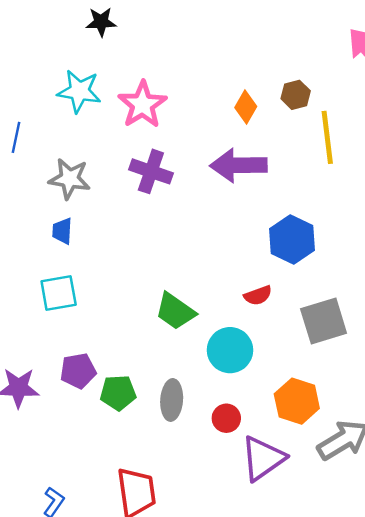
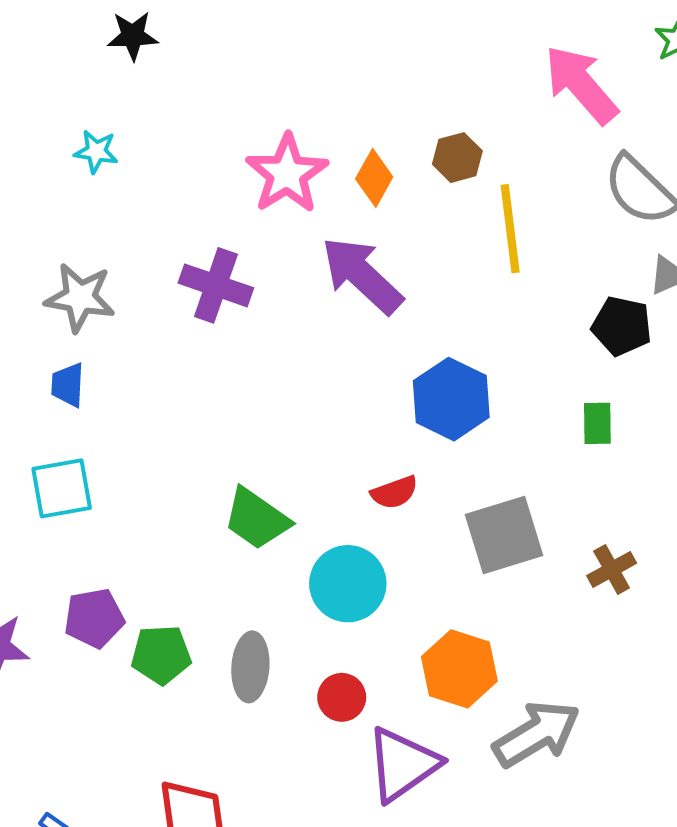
cyan star: (79, 91) -> (96, 151), size x0.6
pink star: (142, 105) -> (287, 174), moved
purple arrow: (238, 165) -> (362, 275), turned 44

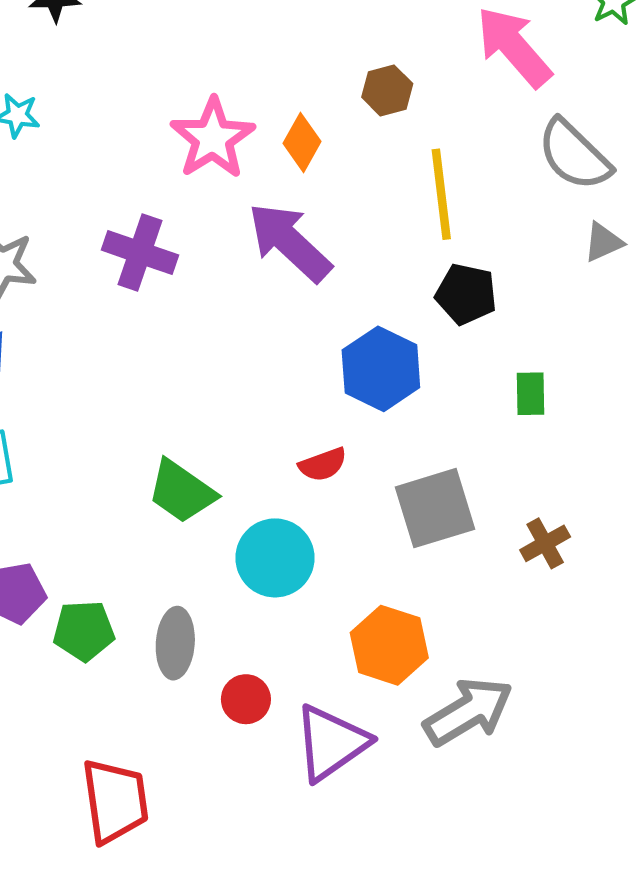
brown hexagon: (457, 158) -> (387, 90), moved
black pentagon: (622, 326) -> (466, 294), moved
red circle: (342, 697) -> (246, 699), moved

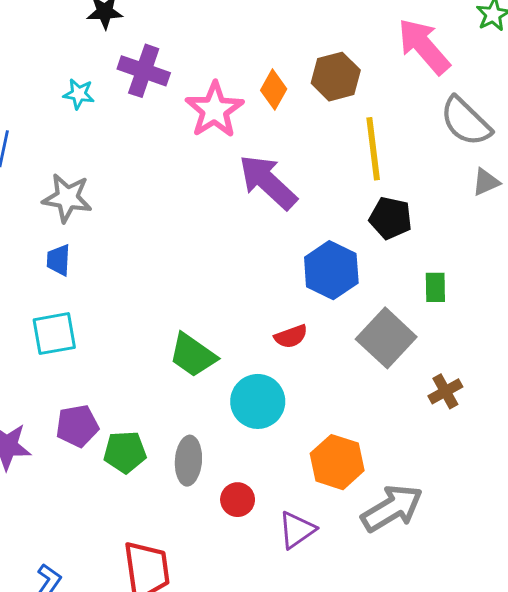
brown hexagon: (387, 90) -> (336, 77), size x1.4
orange diamond: (302, 142) -> (274, 90), moved
purple cross: (140, 253) -> (144, 71), moved
gray square: (435, 508) -> (386, 338), moved, turned -30
purple triangle: (331, 743) -> (297, 530), size x0.7

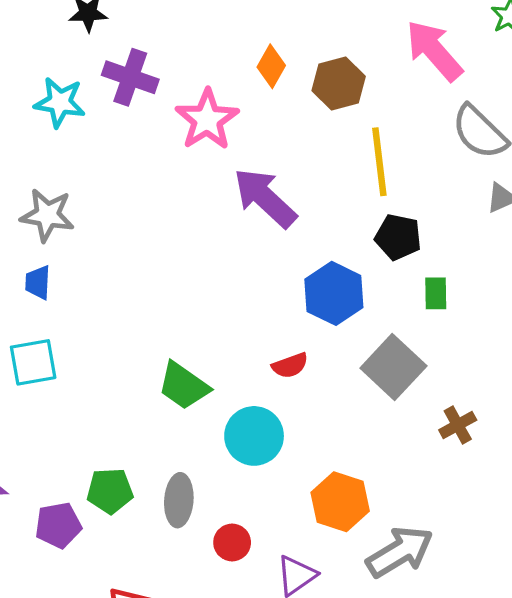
orange diamond: (274, 90) -> (271, 66), moved
cyan star: (79, 94) -> (60, 102), size x1.5
green rectangle: (435, 287) -> (436, 293), moved
purple pentagon: (77, 426) -> (58, 525), moved

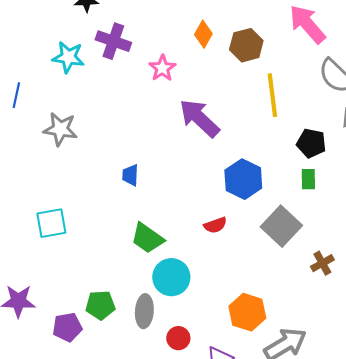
pink star: (207, 120) -> (162, 68), size x0.7
black pentagon: (398, 237) -> (311, 143), moved
blue trapezoid: (38, 282) -> (130, 175), moved
cyan circle: (254, 436) -> (171, 277), moved

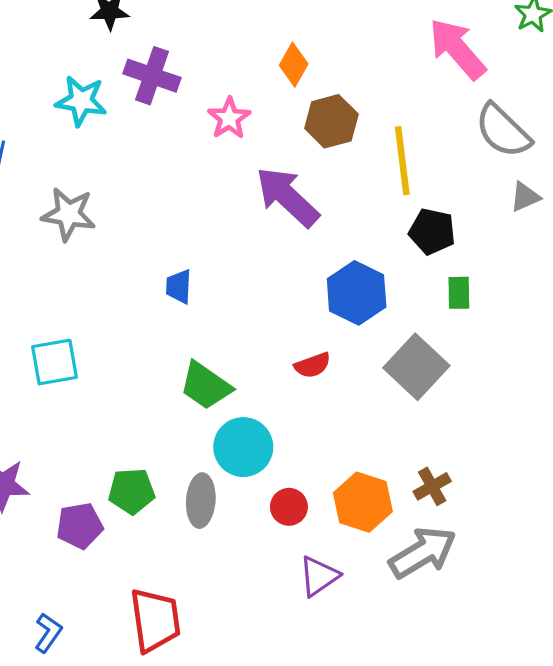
brown hexagon: (246, 45) -> (331, 121), moved
black pentagon: (311, 143) -> (432, 231), moved
brown cross: (322, 263) -> (432, 486), moved
red circle: (178, 338) -> (289, 507), moved

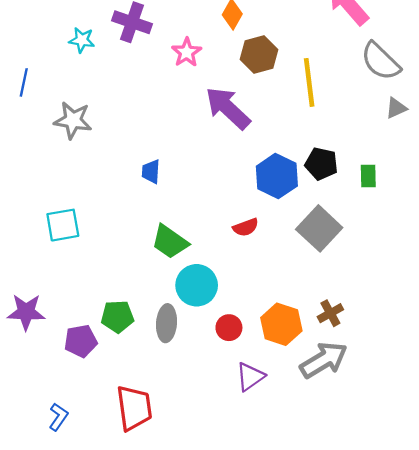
cyan star: (81, 101) -> (82, 40), size x0.7
black pentagon: (432, 231) -> (321, 164), moved
green rectangle: (459, 293) -> (368, 176), moved

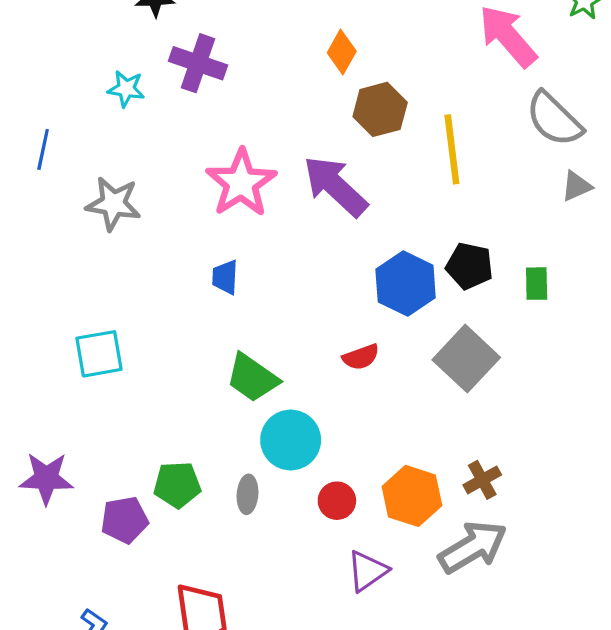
pink star: (187, 52) -> (241, 183), moved, size x1.6
gray ellipse: (167, 323) -> (248, 494), size x0.7

